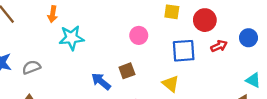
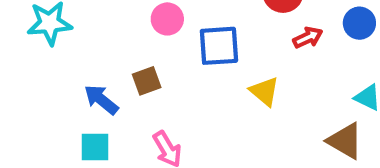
blue square: (184, 51) -> (219, 46), moved
yellow triangle: (171, 84) -> (264, 91), moved

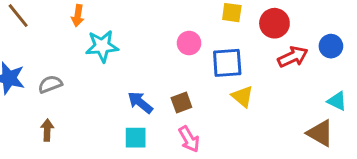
red arrow: (308, 38) -> (293, 57), size x1.4
brown square: (147, 81) -> (181, 103), moved
yellow triangle: (264, 91) -> (242, 96), moved

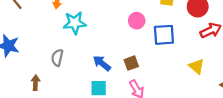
gray semicircle: (50, 84) -> (57, 58), moved, turned -56
yellow triangle: (242, 96) -> (197, 66), moved

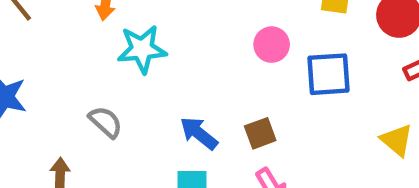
gray semicircle: (57, 58) -> (106, 122), turned 119

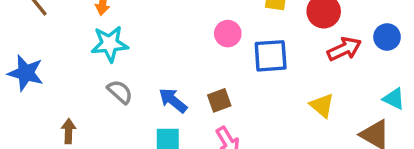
cyan star: (142, 49) -> (110, 44), moved
gray semicircle: (106, 122) -> (120, 92), moved

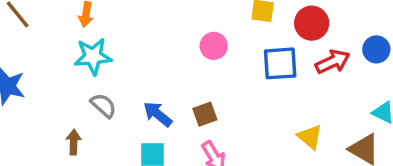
blue square: (271, 56) -> (280, 63), moved
yellow triangle: (322, 105) -> (310, 137), moved
brown arrow: (69, 131) -> (74, 142), moved

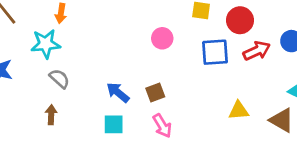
cyan star: (93, 56) -> (46, 44), moved
gray semicircle: (103, 105) -> (59, 79), moved
yellow triangle: (310, 137) -> (239, 111), turned -45

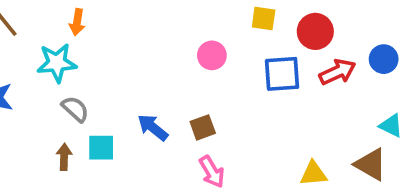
yellow triangle: (239, 111) -> (313, 174), moved
cyan square: (114, 124) -> (101, 148), moved

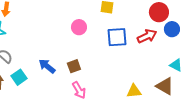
red circle: (315, 31) -> (159, 12), moved
cyan square: (101, 148) -> (19, 77), turned -35

